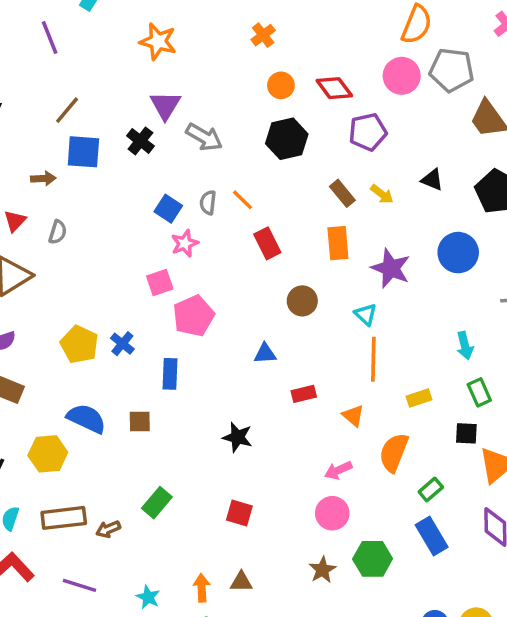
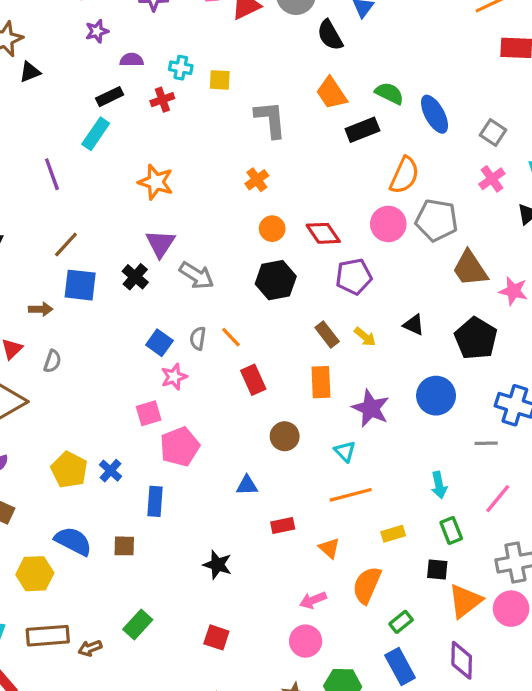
orange line: (373, 359) -> (351, 495), turned 72

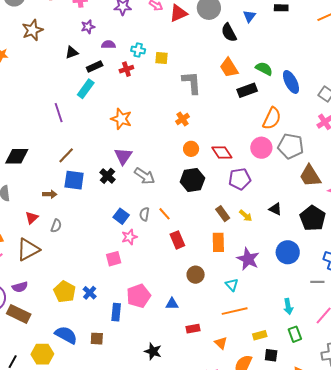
black triangle: (30, 72) -> (72, 52), moved
pink pentagon: (180, 447) -> (139, 296), moved
black square: (437, 569) -> (271, 355), moved

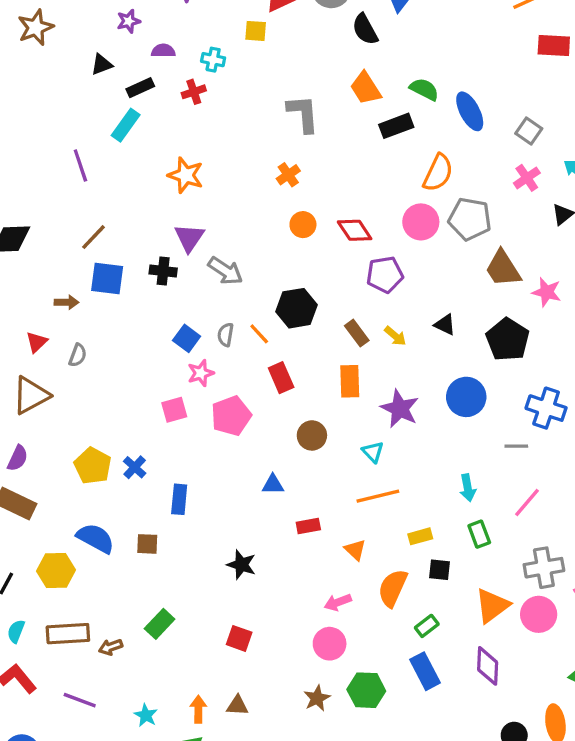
yellow square: (162, 58) -> (256, 31), moved
black cross: (107, 176) -> (163, 271), turned -35
black hexagon: (192, 180) -> (296, 308), moved
purple semicircle: (20, 287) -> (18, 458), turned -49
pink pentagon: (139, 296) -> (231, 416), moved

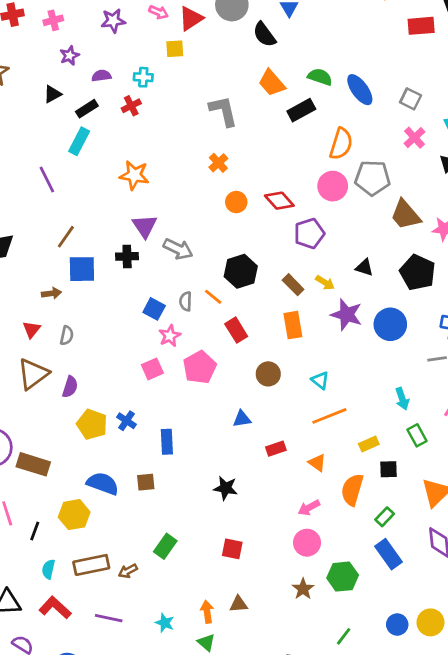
purple star: (400, 409) -> (347, 315), moved
purple semicircle: (18, 458) -> (70, 387), moved

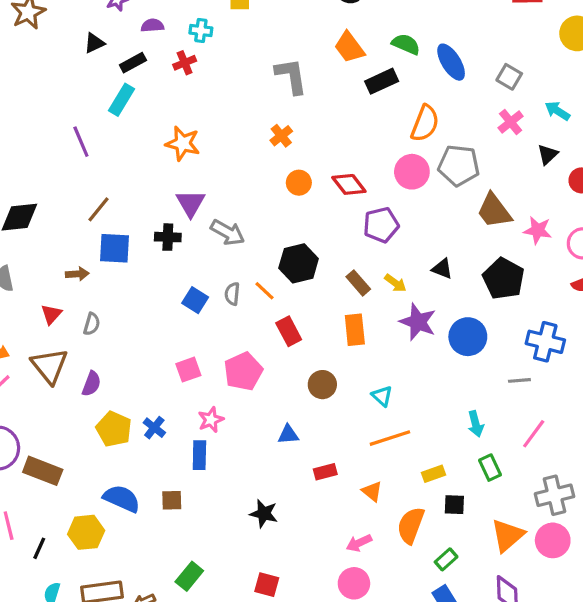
pink star: (170, 336) -> (211, 420), moved
brown triangle: (33, 374) -> (50, 366), turned -36

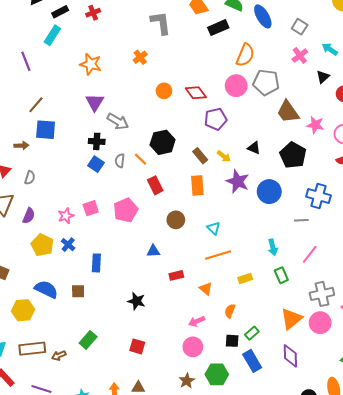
orange cross: (281, 136) -> (140, 57), moved
black cross: (168, 237) -> (97, 141), moved
pink star: (211, 420) -> (66, 216), moved
black square: (454, 505) -> (232, 341), moved
orange semicircle: (411, 525) -> (230, 311), size x0.6

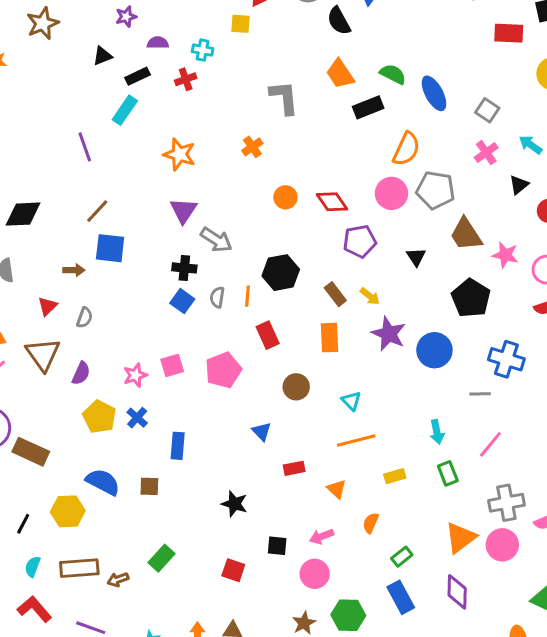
black triangle: (254, 148) -> (416, 257), moved, turned 32
orange line: (140, 159) -> (248, 296), turned 48
blue triangle: (153, 251) -> (262, 431), turned 48
black square: (232, 341) -> (277, 546), moved

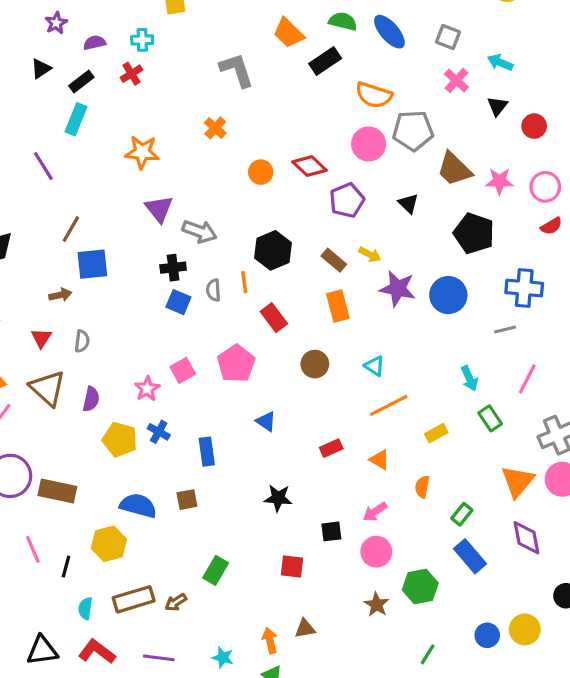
orange semicircle: (406, 149) -> (374, 95), turned 96
blue triangle: (262, 431) -> (266, 421), moved

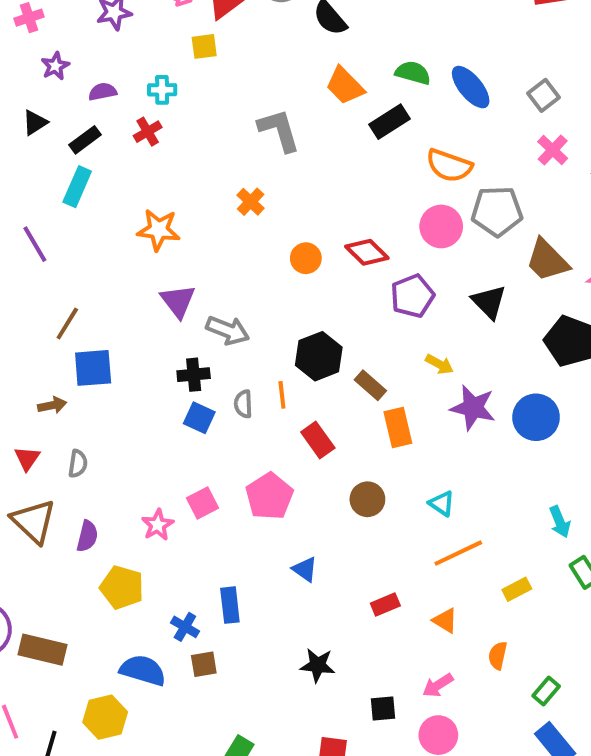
gray square: (448, 37) -> (543, 95), turned 30
black triangle: (408, 203) -> (489, 302), size x1.4
brown rectangle: (334, 260) -> (370, 385), moved
blue cross: (159, 432) -> (185, 627), moved

